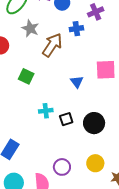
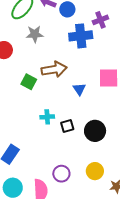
gray star: (30, 29) -> (35, 34), turned -30
blue cross: (76, 29) -> (81, 36), size x1.6
brown arrow: (52, 45) -> (54, 69), moved, turned 45

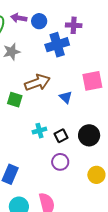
purple cross: (100, 20) -> (74, 25), turned 35
purple circle: (61, 174) -> (60, 162), moved

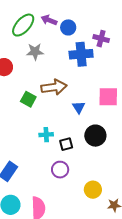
black circle: (89, 135) -> (95, 136), moved

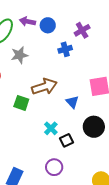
purple cross: (101, 39) -> (82, 30), turned -35
blue cross: (81, 54) -> (65, 49), size x0.6
cyan cross: (46, 135) -> (51, 128), moved, turned -32
purple circle: (60, 170) -> (54, 167), moved

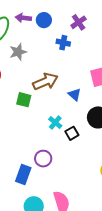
blue cross: (65, 49) -> (63, 43), turned 32
purple circle: (54, 167) -> (43, 159), moved

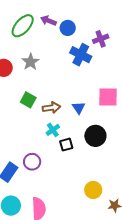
blue cross: (63, 43) -> (81, 55), size x1.5
gray star: (18, 52) -> (31, 62), moved, turned -30
brown arrow: (45, 81) -> (51, 108), moved, size x0.7

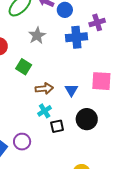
blue cross: (81, 55) -> (76, 37), turned -35
gray star: (31, 62) -> (37, 36), moved
green square: (28, 100) -> (24, 67), moved

